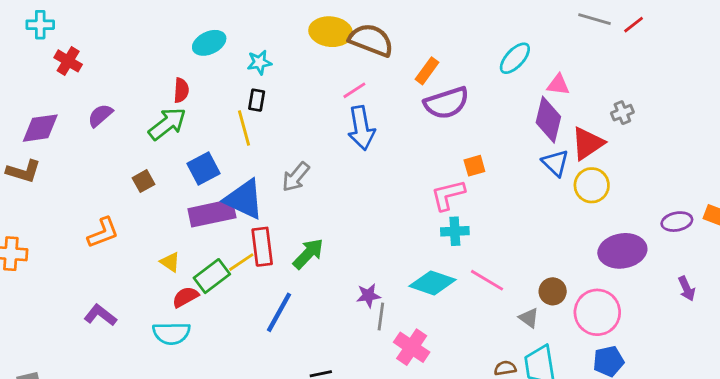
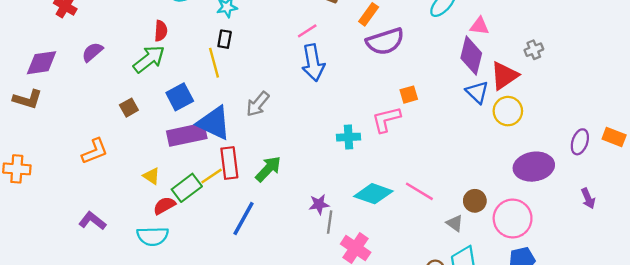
purple ellipse: (677, 222) -> (580, 142), turned -60
cyan cross: (455, 231) -> (349, 137), moved

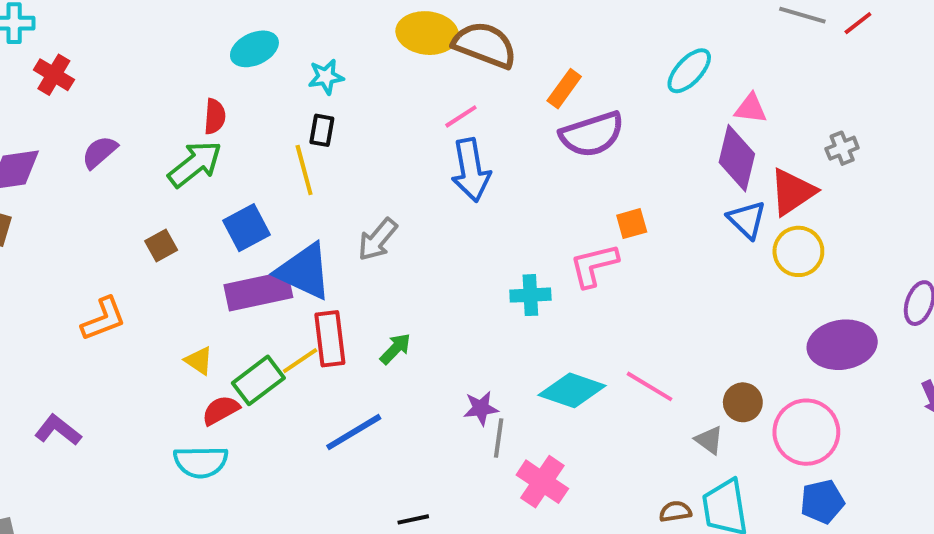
green arrow: (268, 169) -> (395, 349), size x0.7
blue line: (243, 219) -> (354, 432), turned 30
purple L-shape: (92, 221) -> (58, 430), moved

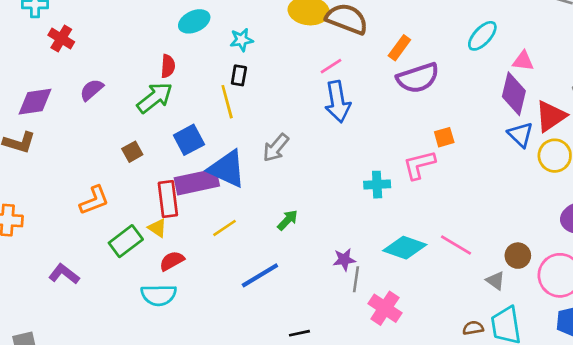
red rectangle: (330, 339) -> (168, 199), moved
green rectangle: (258, 380) -> (126, 241), moved

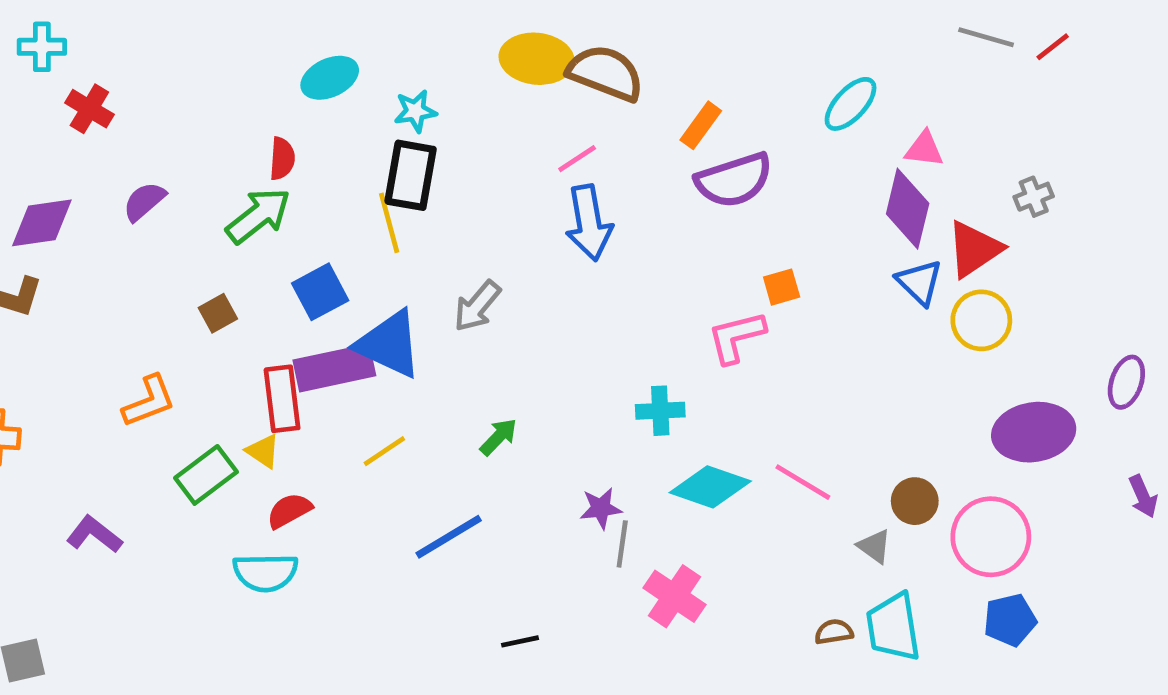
black rectangle: (239, 75) -> (411, 175), size x1.8
cyan cross: (377, 185) -> (660, 411), moved

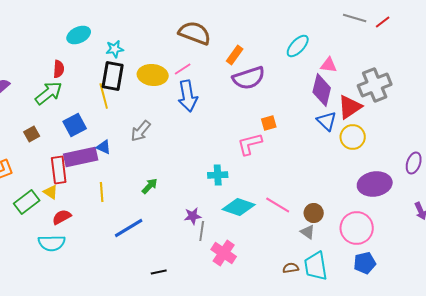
yellow ellipse: (537, 59) -> (153, 75), moved
gray cross: (1034, 197) -> (375, 85), size x2.0
blue triangle: (389, 344) -> (104, 147), size x0.5
yellow line: (384, 451) -> (102, 192), turned -60
brown circle: (915, 501) -> (314, 213), moved

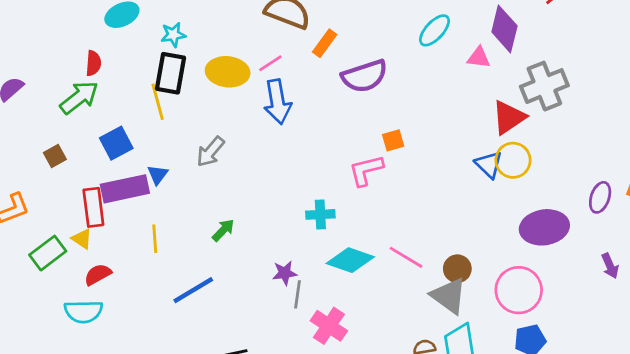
orange rectangle: (235, 55) -> (325, 43), moved
purple diamond: (322, 90) -> (504, 29), moved
blue triangle: (327, 121) -> (489, 165), moved
blue triangle: (104, 147) -> (158, 175), turned 42
gray triangle: (308, 232) -> (449, 296), size x1.8

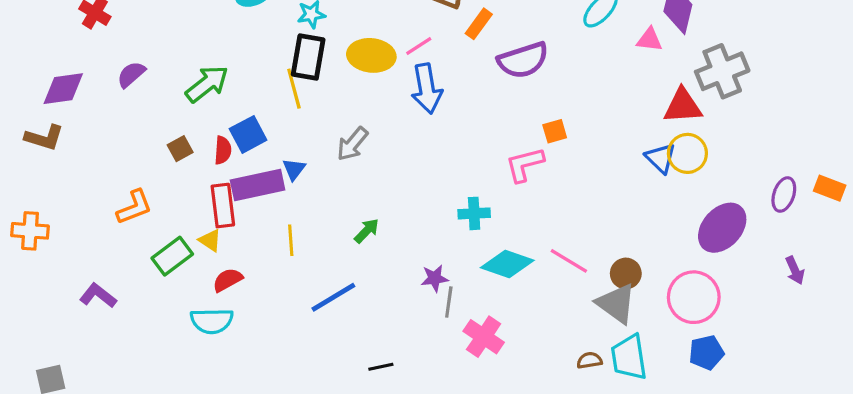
red semicircle: (93, 63) -> (223, 150), moved
red triangle: (509, 117) -> (683, 106), turned 30
purple ellipse: (544, 227) -> (722, 228), turned -39

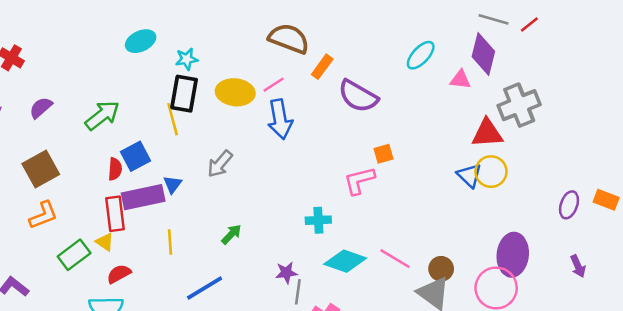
purple semicircle: (523, 60) -> (358, 96), turned 48
brown square: (180, 149) -> (41, 169), moved, size x1.8
purple ellipse: (722, 228) -> (513, 255), moved, turned -36

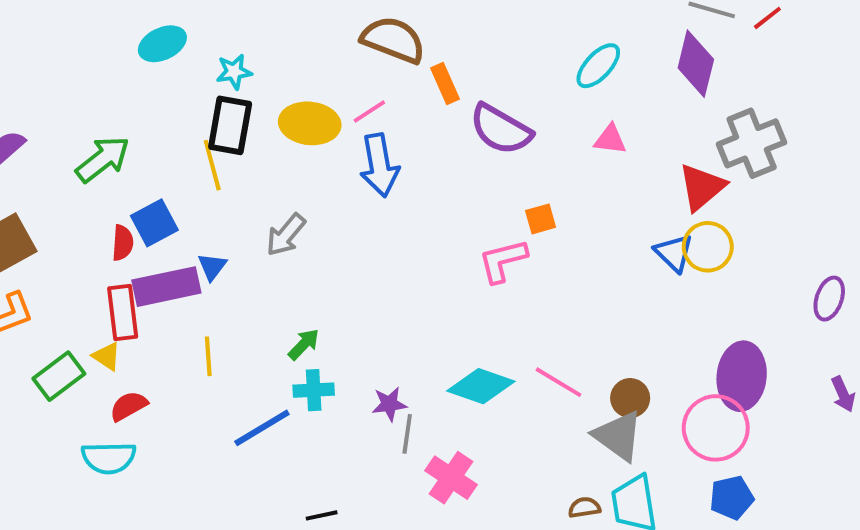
orange rectangle: (322, 67) -> (445, 84), turned -60
pink triangle: (460, 80) -> (610, 139), moved
red triangle: (487, 133) -> (702, 187), turned -36
cyan cross: (318, 220) -> (314, 390), moved

